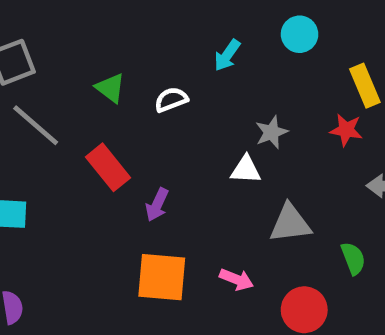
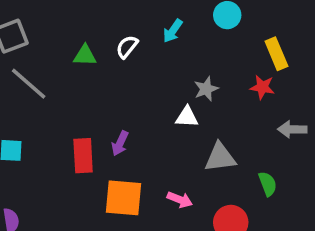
green triangle: (110, 88) -> (85, 55), turned -35
white semicircle: (171, 100) -> (127, 47), moved, turned -30
red rectangle: (108, 167) -> (83, 156), moved, turned 36

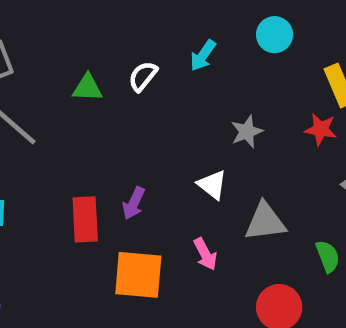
white triangle: (187, 117) -> (212, 185), moved, turned 35
pink arrow: (180, 200) -> (205, 254), moved, turned 40

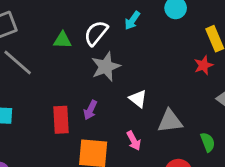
white semicircle: (143, 76) -> (96, 33), size x1.4
red star: (321, 129) -> (204, 65), turned -30
gray star: (247, 132) -> (106, 67), moved, size x1.5

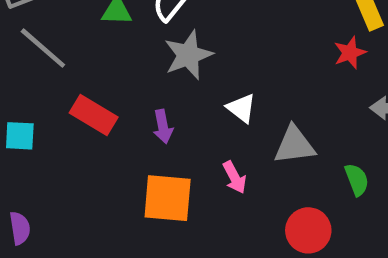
purple arrow: (90, 110) -> (163, 127), turned -36
red rectangle: (61, 120) -> (94, 115), moved, turned -56

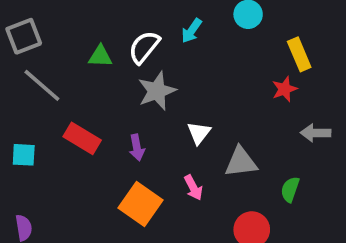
white triangle: (241, 108) -> (199, 133), turned 30
green semicircle: (357, 180) -> (290, 189), turned -140
orange square: (168, 198) -> (140, 204), turned 30

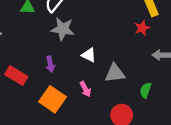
gray star: (157, 91) -> (63, 29), turned 30
white triangle: (199, 133) -> (89, 55), turned -42
red rectangle: (82, 138) -> (16, 75), moved

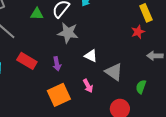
gray triangle: (115, 73) -> (114, 72), turned 42
red rectangle: (16, 75) -> (27, 61), moved
orange square: (52, 99) -> (59, 95), turned 30

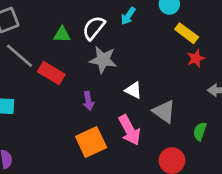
yellow rectangle: (146, 13) -> (187, 33), moved, turned -30
red rectangle: (27, 61) -> (51, 73), moved
pink arrow: (88, 86) -> (130, 130), size x1.6

